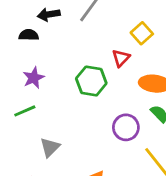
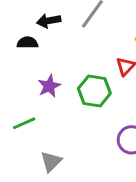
purple star: (34, 78) -> (49, 86), moved

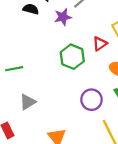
purple star: (49, 86) -> (63, 17), moved

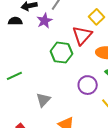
red triangle: (100, 44) -> (82, 35), size x1.5
gray triangle: (28, 102) -> (43, 100), moved

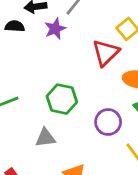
green hexagon: (61, 53) -> (62, 99), moved
gray triangle: (43, 100) -> (45, 138), turned 35

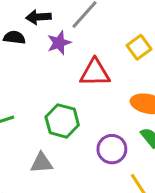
red triangle: (106, 53) -> (95, 73), moved, turned 40

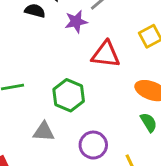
purple circle: (112, 149) -> (93, 145), moved

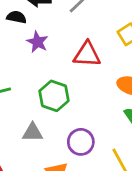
purple star: (76, 22) -> (37, 42), moved, turned -30

